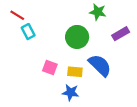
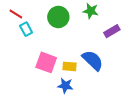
green circle: (77, 37) -> (58, 17), moved
pink square: (50, 67) -> (46, 62), size x1.5

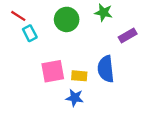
blue semicircle: (93, 60) -> (106, 69), turned -140
pink square: (46, 62) -> (53, 71), turned -30

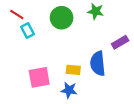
purple rectangle: (128, 36) -> (120, 42), moved
pink square: (53, 71) -> (39, 77), moved

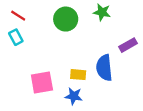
cyan rectangle: (27, 31) -> (16, 37), moved

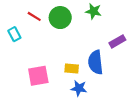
red line: (18, 16) -> (34, 16), moved
blue star: (74, 96) -> (79, 88), moved

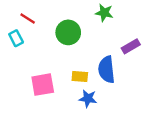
red line: (34, 16) -> (28, 19), moved
green circle: (60, 18) -> (68, 32), moved

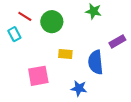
green circle: (68, 32) -> (52, 22), moved
yellow rectangle: (80, 76) -> (65, 54), moved

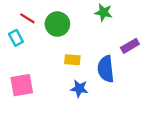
pink square: (38, 76) -> (22, 85), moved
blue star: (79, 88) -> (79, 89), moved

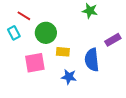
green circle: (57, 24) -> (46, 33), moved
pink square: (22, 85) -> (35, 63), moved

